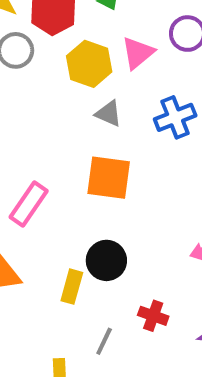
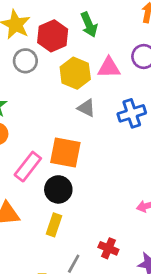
pink triangle: (138, 53) -> (109, 68), turned 35
orange square: (109, 178) -> (65, 153), moved
black circle: (106, 260) -> (58, 189), moved

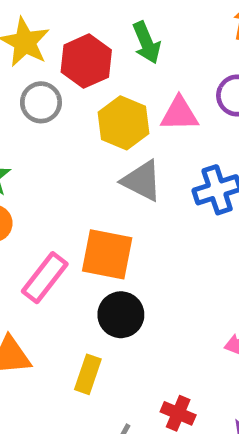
gray triangle: (86, 108) -> (142, 181), size x1.4
black circle: (58, 189) -> (121, 315), moved

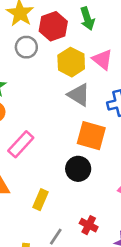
pink triangle: (179, 114) -> (102, 60), turned 35
orange square: (107, 254) -> (91, 136), moved
black circle: (121, 315) -> (78, 169), moved

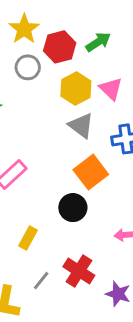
green arrow: (87, 19) -> (98, 42), turned -110
orange square: (91, 136) -> (91, 172), turned 32
red cross: (89, 225) -> (79, 271), size x1.5

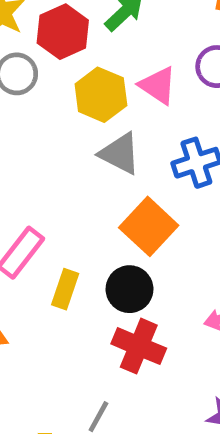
yellow rectangle: (28, 238) -> (65, 289), moved
red cross: (79, 271) -> (139, 346), moved

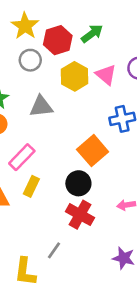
gray triangle: (120, 154) -> (41, 106), moved, turned -40
yellow rectangle: (65, 289) -> (31, 186), moved

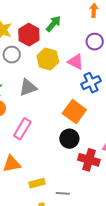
pink triangle: (106, 75) -> (76, 62), moved
yellow rectangle: (31, 186) -> (37, 183), moved, turned 63
red cross: (80, 215) -> (89, 160), moved
gray line: (54, 250) -> (63, 193), turned 72

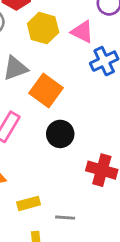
orange square: (74, 112) -> (46, 91), moved
black circle: (69, 139) -> (60, 134), moved

